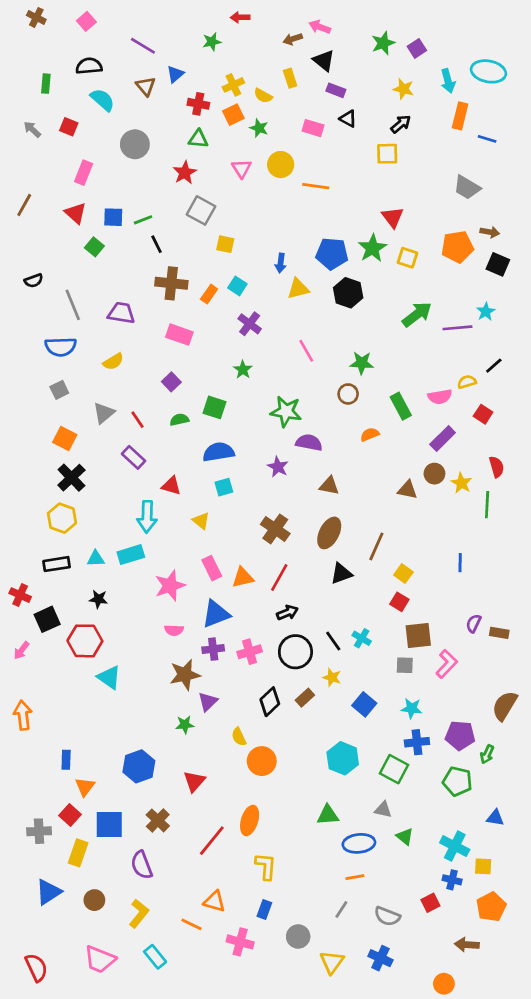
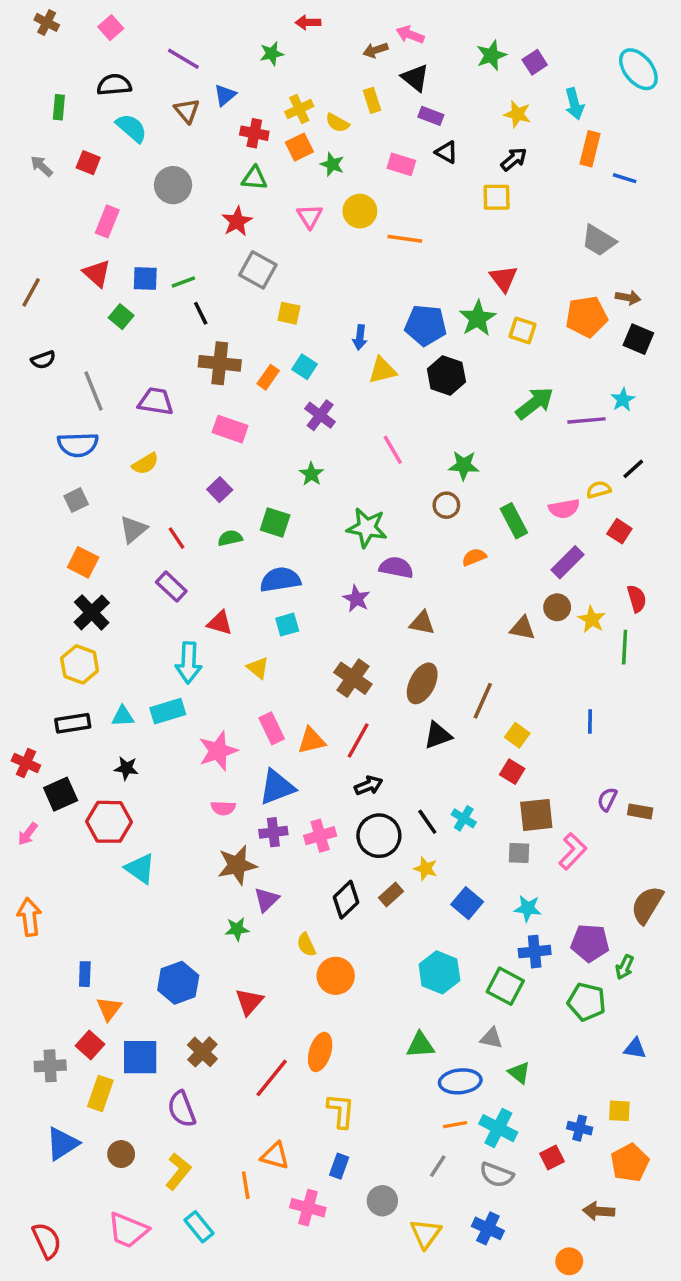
cyan ellipse: (488, 71) -> (638, 69), moved, turned 40
brown line: (24, 205) -> (31, 292), moved
cyan cross: (455, 846) -> (498, 1128), moved
orange line: (192, 924) -> (246, 1185), turned 55

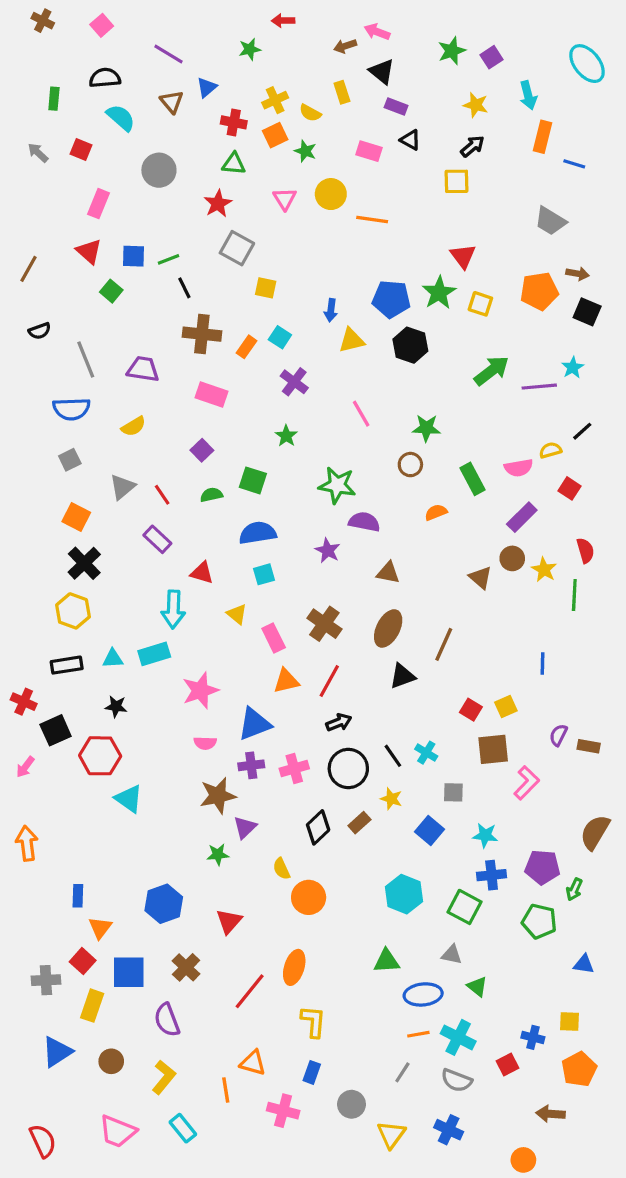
brown triangle: (523, 628) -> (480, 578), turned 30
pink rectangle: (272, 728) -> (274, 638), moved
yellow square: (517, 735) -> (506, 706), moved, turned 30
gray square: (519, 853) -> (453, 792), moved

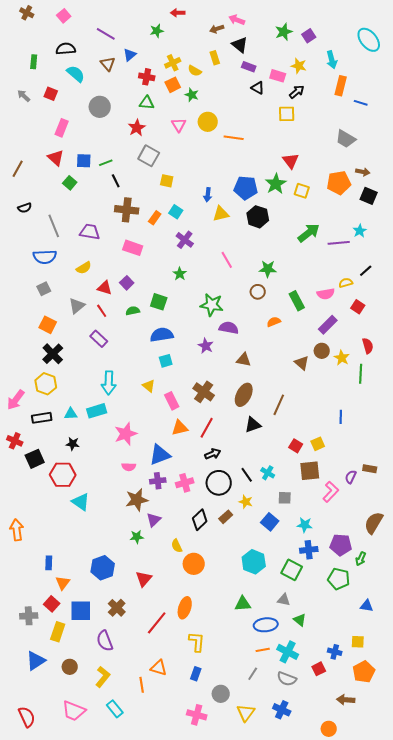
pink rectangle: (369, 151) -> (278, 76), moved
red triangle: (202, 573) -> (105, 288), moved
purple semicircle: (558, 735) -> (351, 477), moved
pink arrow: (25, 767) -> (16, 400), moved, size x1.5
pink cross: (283, 1111) -> (197, 715), moved

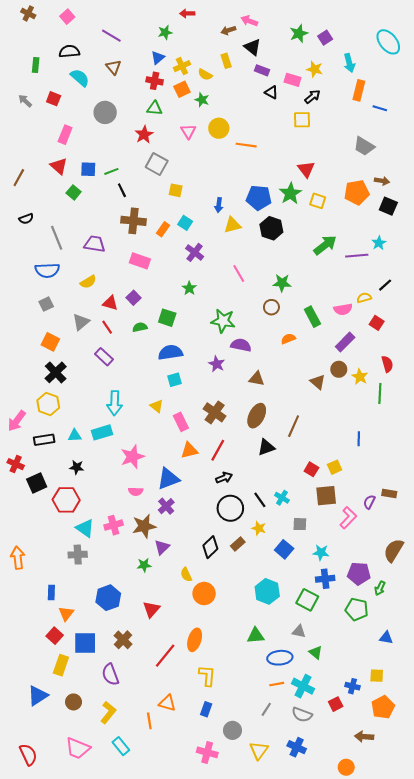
blue triangle: (130, 55) -> (158, 58), moved
purple cross: (158, 481) -> (166, 506), turned -35
pink cross: (185, 483) -> (114, 525), moved
gray cross: (29, 616) -> (78, 555), moved

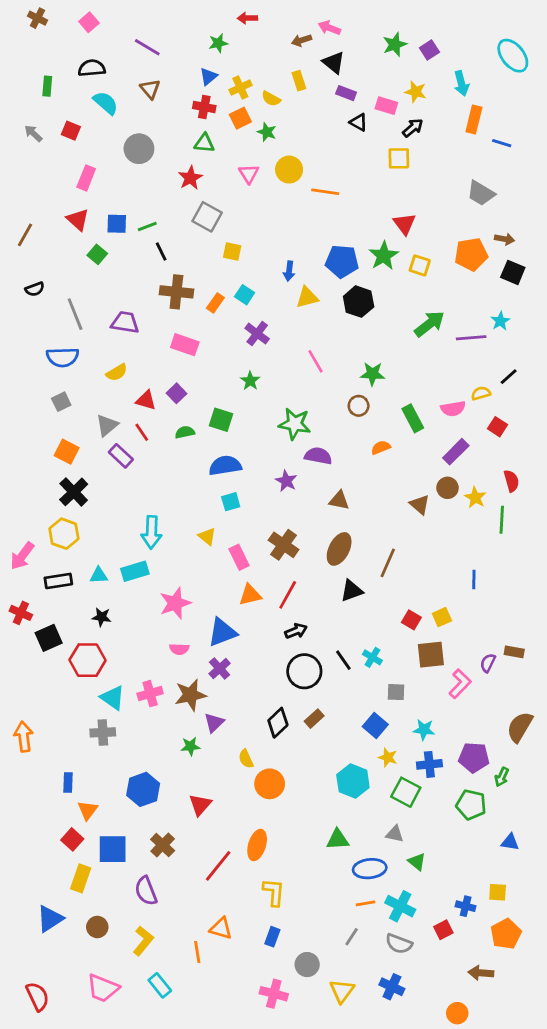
purple rectangle: (104, 357) -> (121, 456), moved
yellow star: (259, 528) -> (388, 757), moved

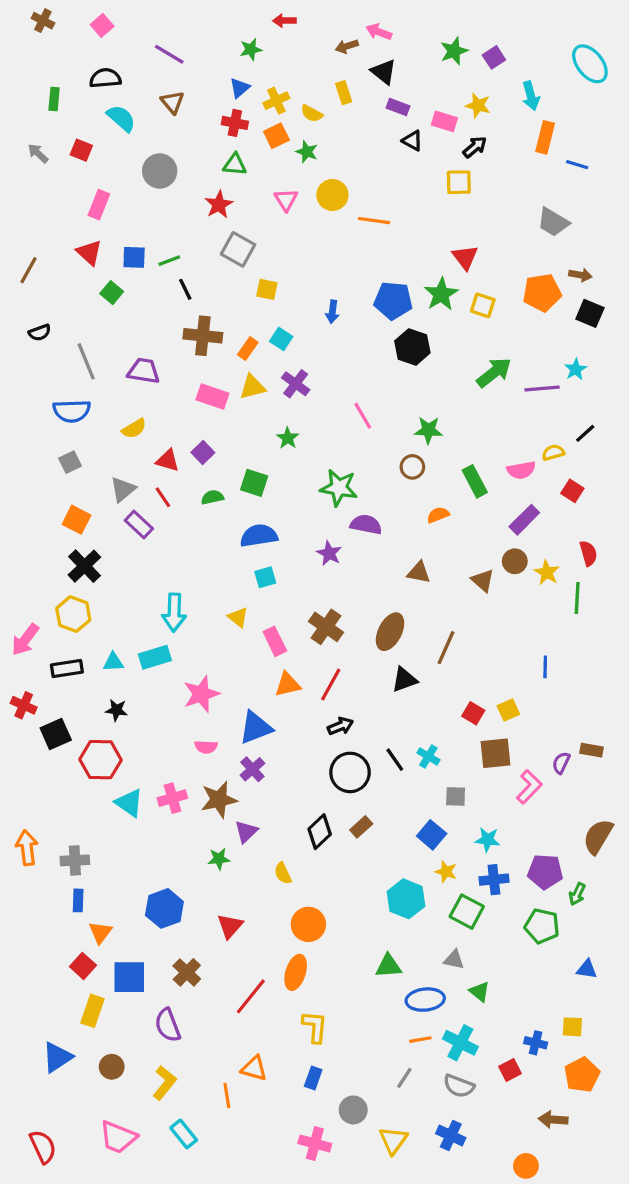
yellow triangle: (307, 297) -> (252, 387), moved
brown triangle: (339, 500) -> (419, 572), moved
gray cross: (103, 732) -> (75, 860), moved
orange circle: (270, 784) -> (308, 924), moved

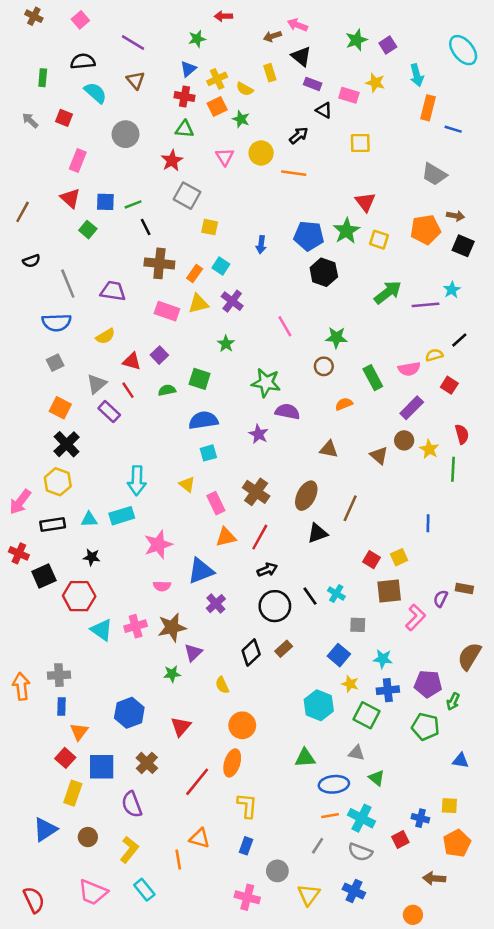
black arrow: (475, 147) -> (299, 135), moved
purple cross: (252, 769) -> (216, 604), moved
orange arrow: (27, 848) -> (21, 686), moved

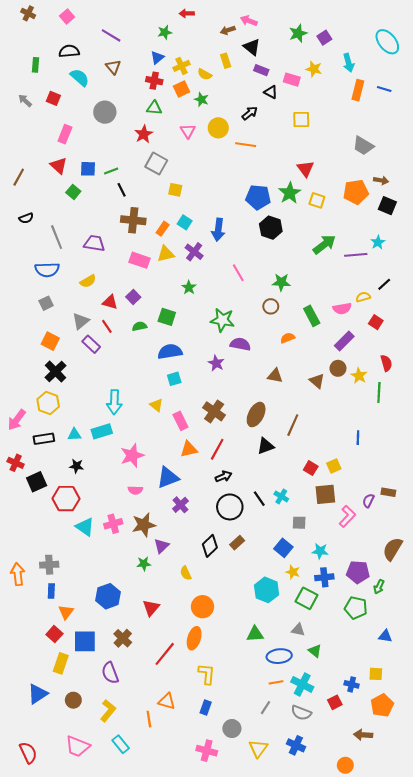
blue line: (453, 129) -> (384, 89), moved
blue arrow: (261, 245) -> (218, 230), moved, size x1.5

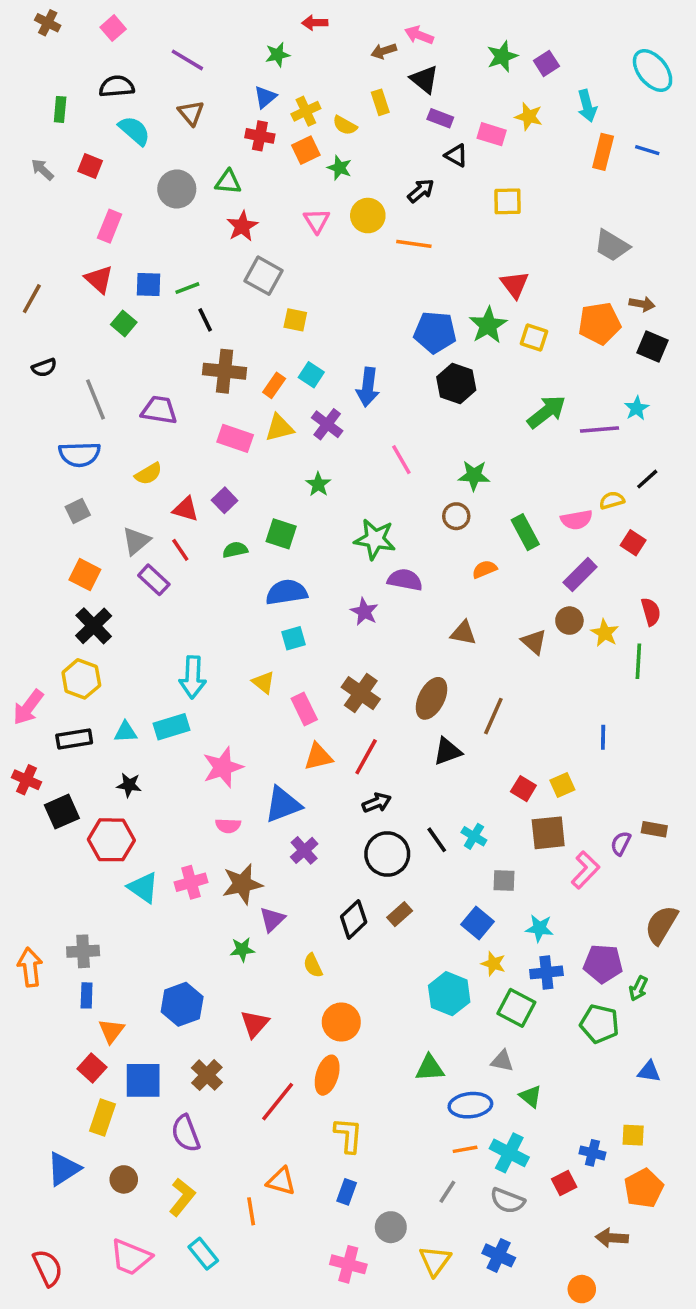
green triangle: (154, 108) -> (228, 182), moved

